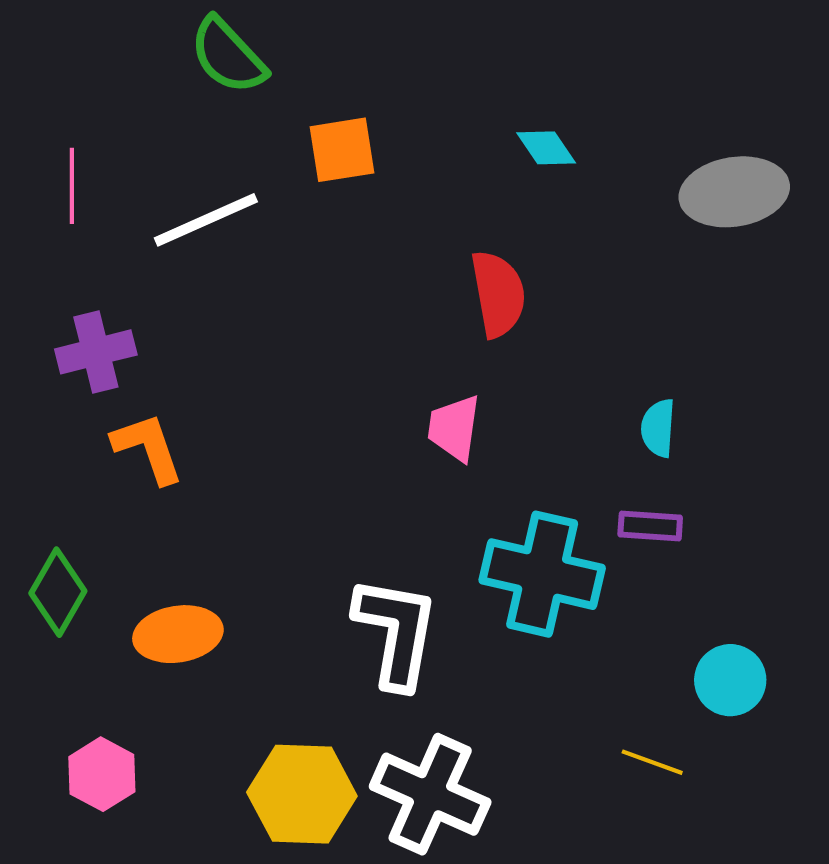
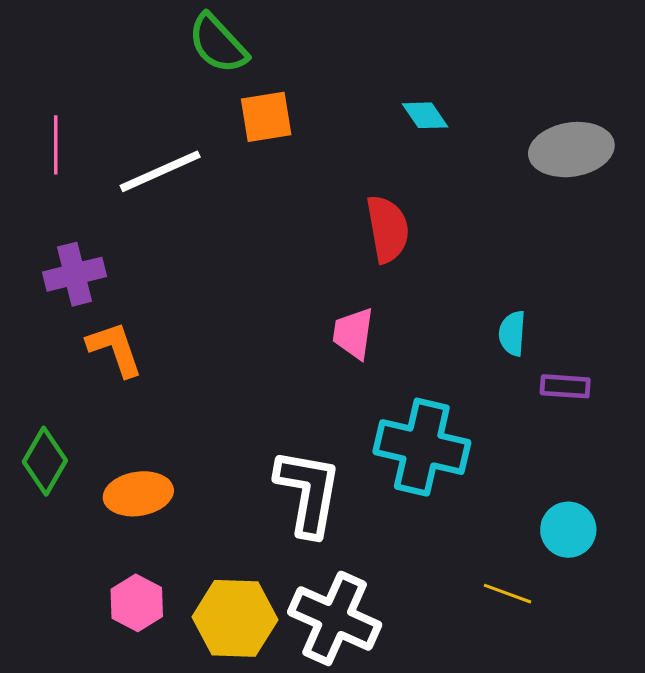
green semicircle: (228, 56) -> (218, 44), moved
purple rectangle: (650, 526) -> (565, 386), moved
pink hexagon: (102, 774) -> (137, 603), moved

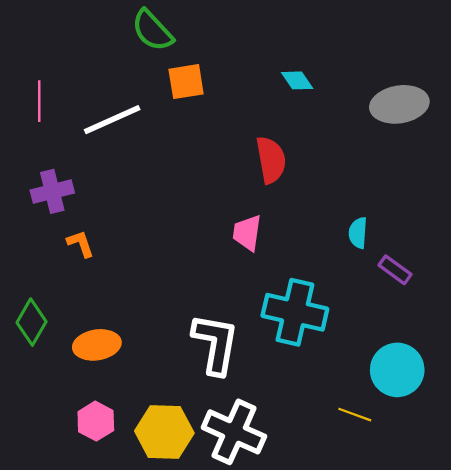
orange L-shape: (115, 349) -> (81, 244), size x0.7
purple rectangle: (565, 386) -> (395, 270), turned 32
cyan circle: (568, 530) -> (397, 370), size x1.4

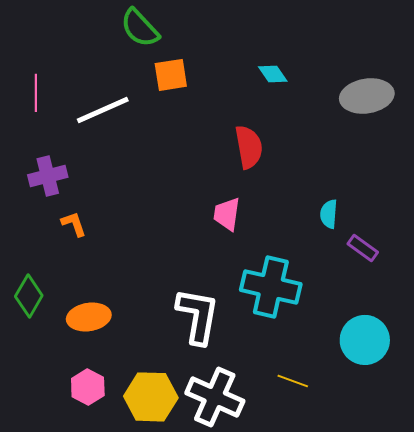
yellow line: (355, 415) -> (293, 381), moved

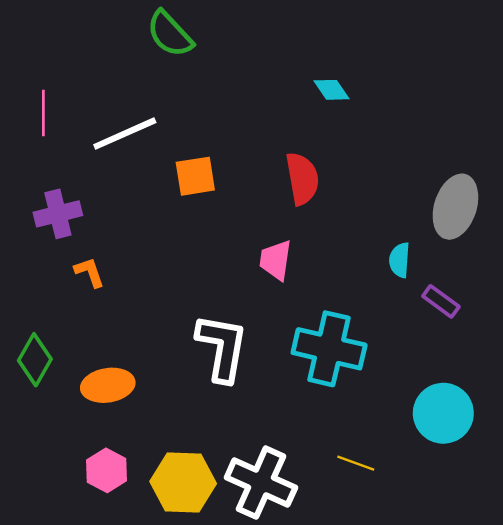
orange square: (171, 75) -> (195, 176), moved
gray ellipse: (367, 96) -> (455, 207), moved, turned -63
white L-shape: (198, 316) -> (222, 348), moved

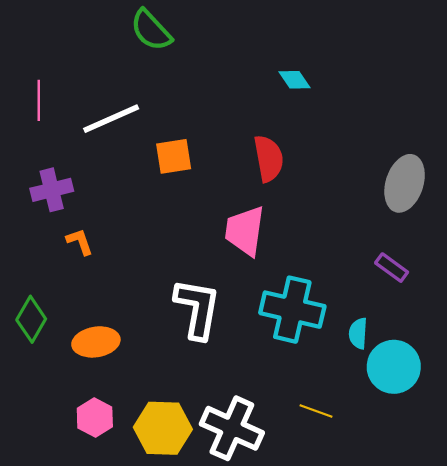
pink trapezoid: (276, 260) -> (245, 231), size x1.4
cyan semicircle: (400, 260) -> (358, 333), moved

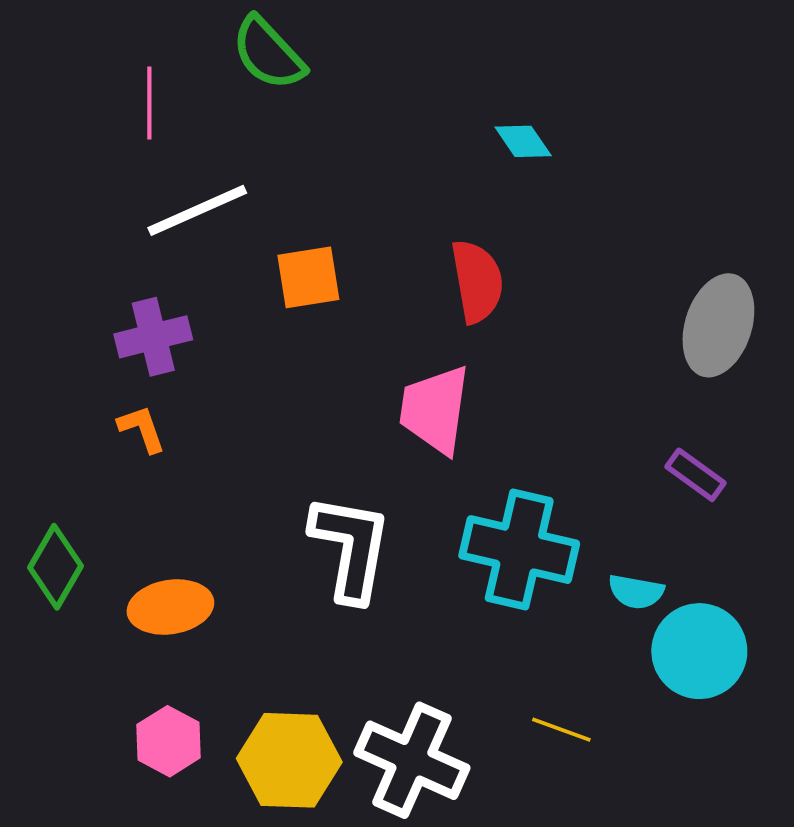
pink line: (39, 100) -> (149, 103), moved
purple cross: (52, 190) -> (153, 337), moved
cyan semicircle: (358, 333) -> (636, 592), turned -84

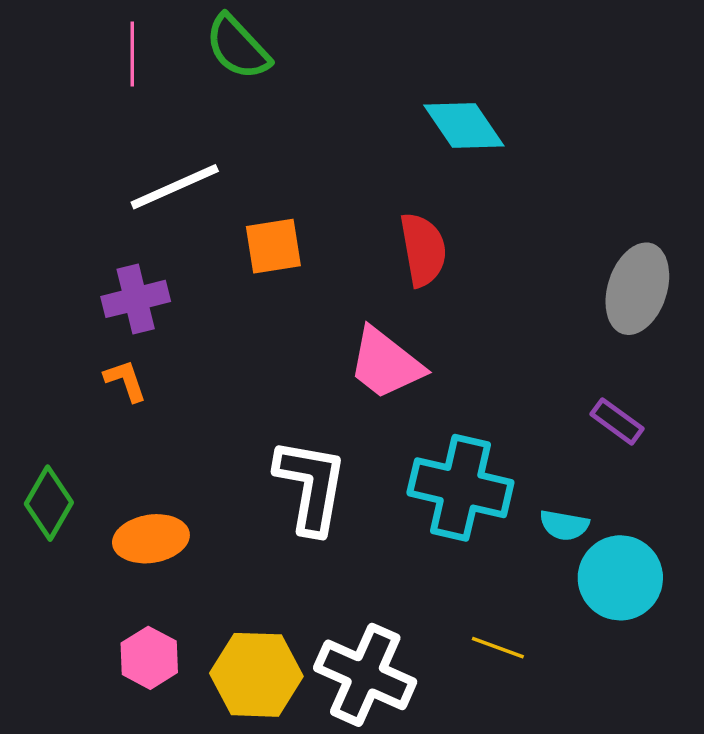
pink line: (149, 103) -> (132, 54), moved
cyan diamond: (523, 141) -> (464, 125), size x1.6
pink trapezoid: (435, 410) -> (386, 364), turned -60

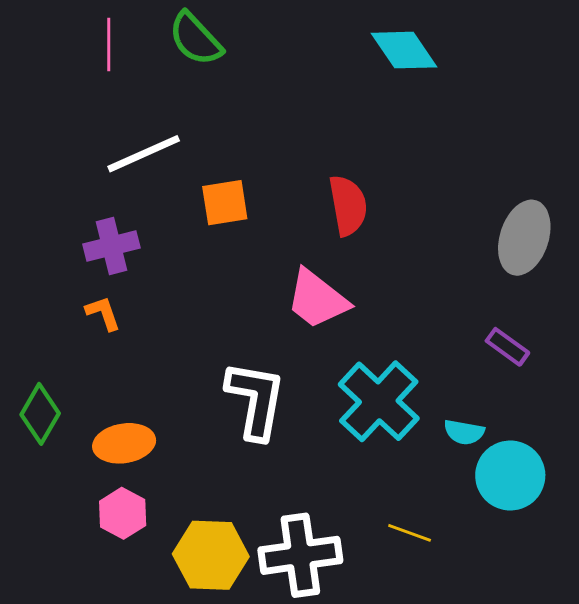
cyan diamond: (464, 125) -> (404, 50), moved
cyan cross: (460, 488) -> (379, 401), turned 30
pink hexagon: (149, 658) -> (123, 513), moved
white cross: (365, 675) -> (300, 555), turned -32

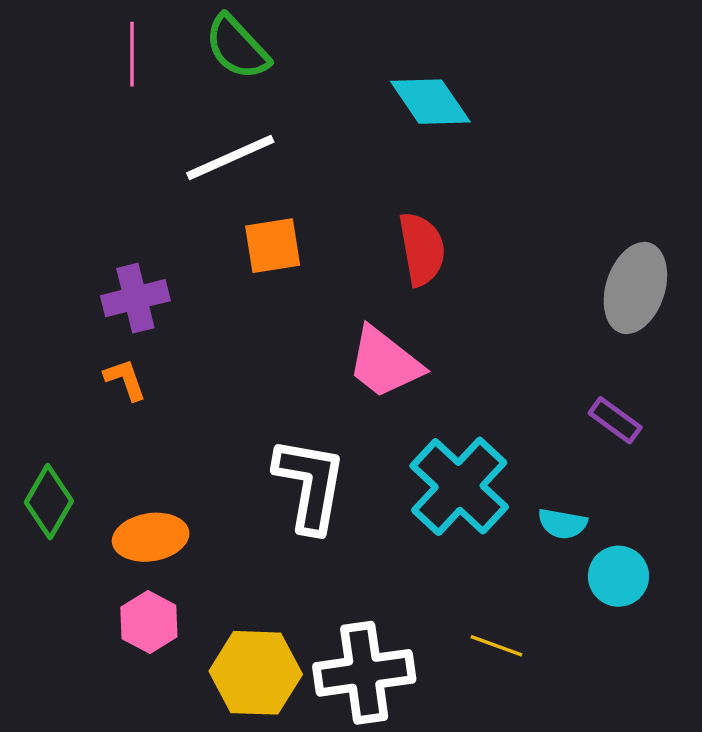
cyan diamond: (404, 50) -> (430, 102), moved
white line: (144, 154) -> (230, 157), moved
cyan circle: (510, 475) -> (618, 576), size x0.7

